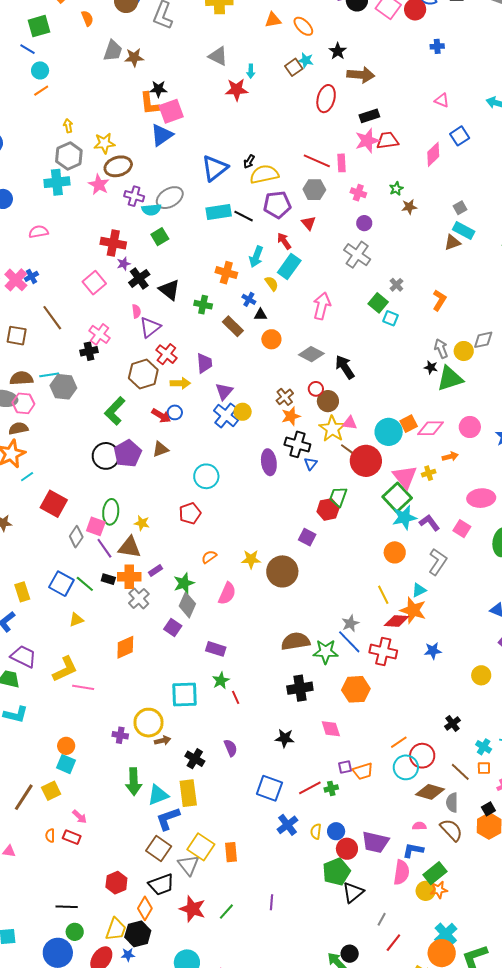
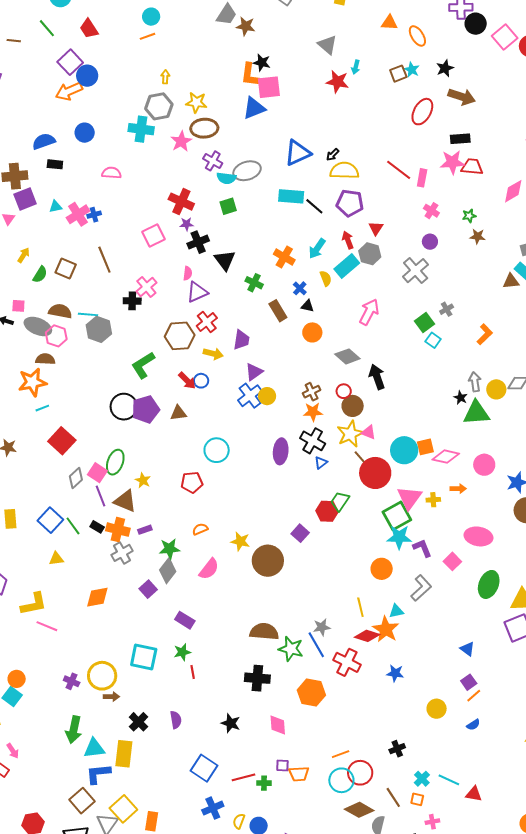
gray hexagon: (314, 190) -> (370, 254), moved

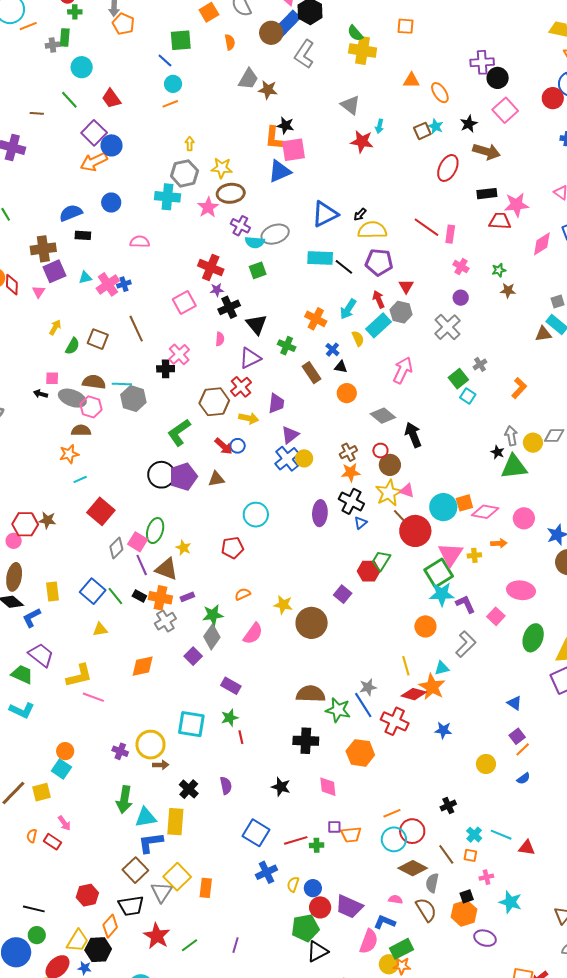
pink square: (505, 37) -> (505, 110), moved
pink star: (452, 162) -> (516, 205), moved
purple triangle: (197, 292) -> (250, 358), moved
orange star: (32, 382) -> (69, 454), size x0.7

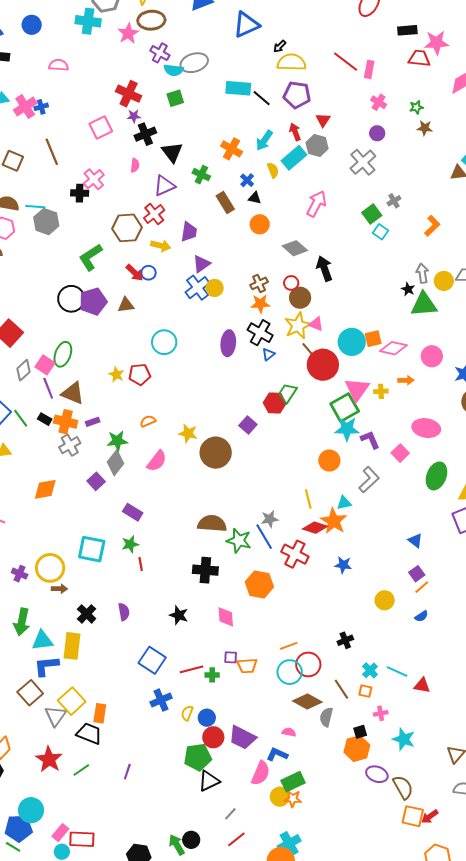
blue triangle: (325, 214) -> (246, 25), moved
yellow star: (183, 548) -> (116, 375), moved
black trapezoid: (131, 906) -> (89, 734), moved, turned -152
brown semicircle: (426, 910) -> (403, 787), moved

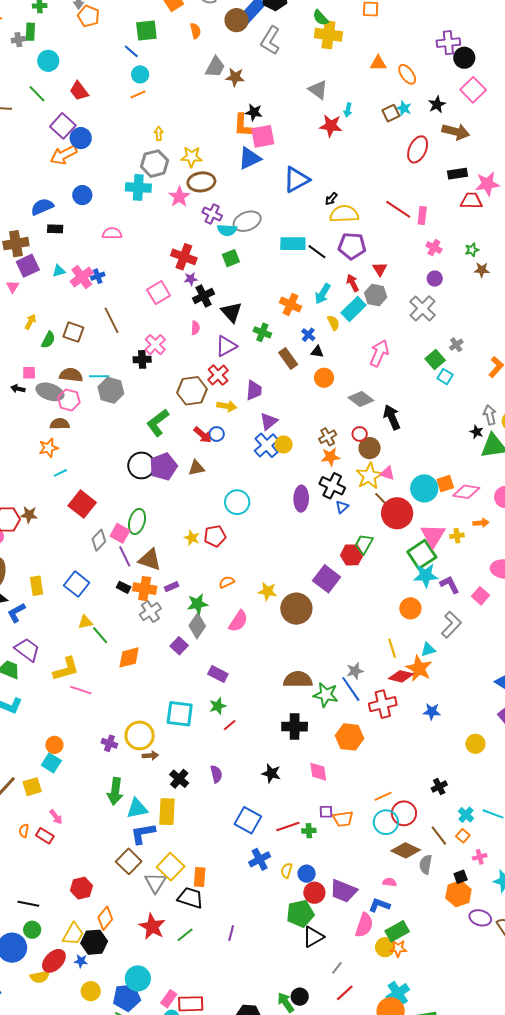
green line: (21, 418) -> (100, 635), moved
purple square: (248, 425) -> (327, 579), size x1.5
red cross: (295, 554) -> (383, 704), turned -36
red line: (141, 564) -> (230, 725), turned 64
orange square: (365, 691) -> (463, 836), turned 32

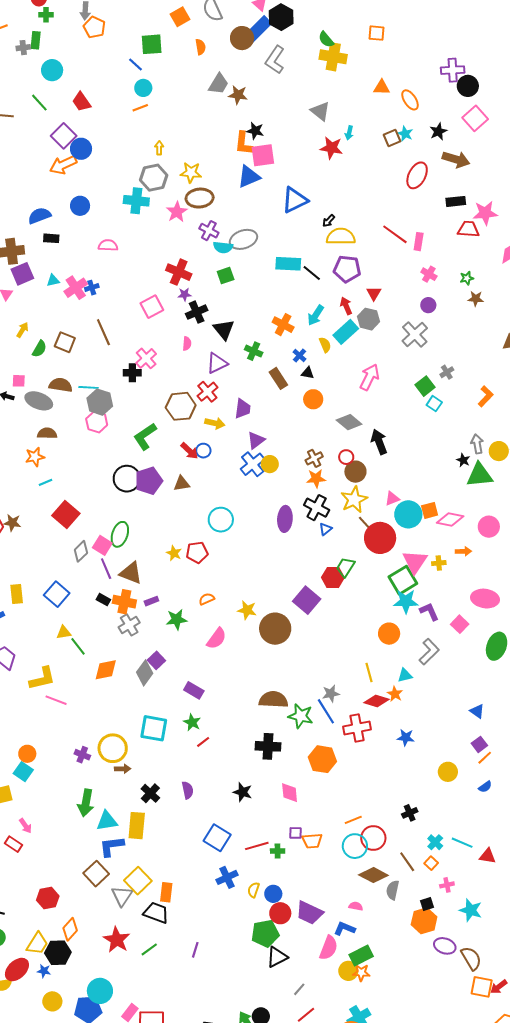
pink hexagon: (69, 400) -> (97, 422), moved
pink triangle: (387, 473) -> (392, 499), moved, turned -42
gray diamond: (197, 626) -> (145, 673), moved
orange star: (419, 668) -> (395, 694), size x0.6
green star: (218, 706) -> (192, 722), turned -30

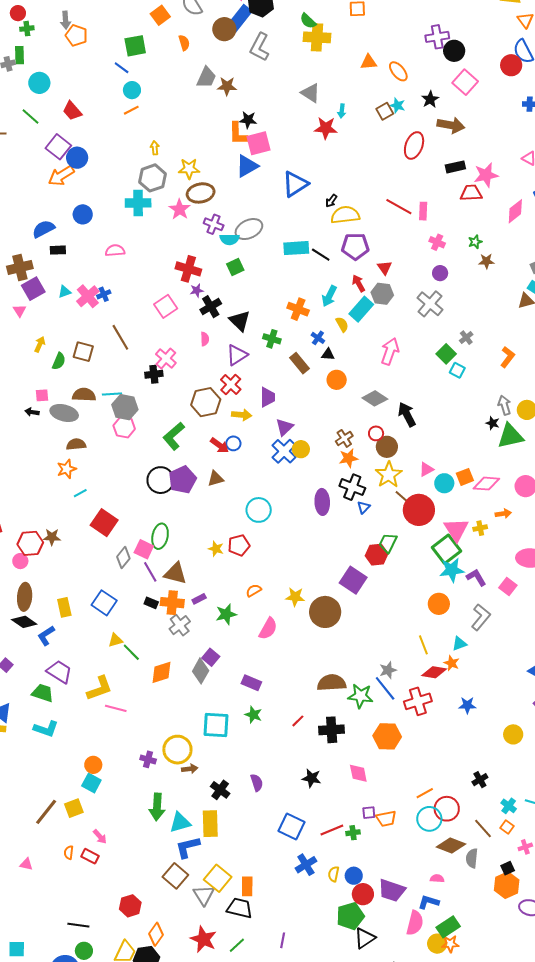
cyan circle: (408, 514) -> (444, 483), size x0.7
red line: (203, 742) -> (298, 721), moved

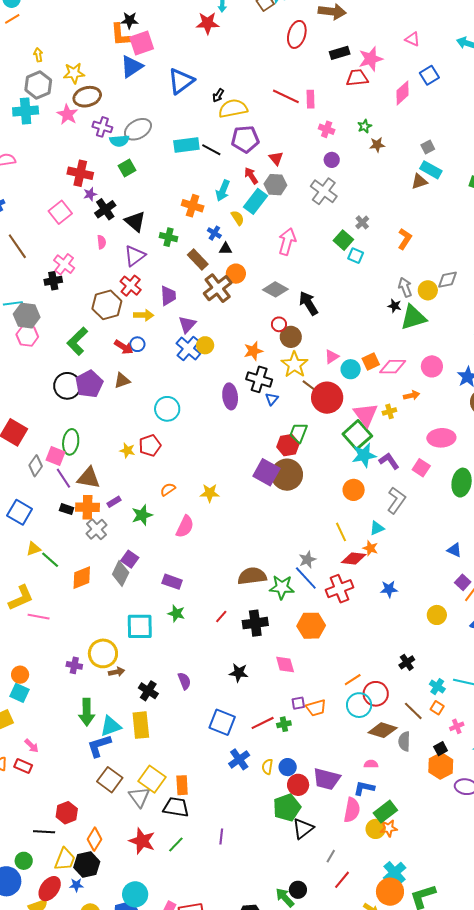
brown cross: (344, 438) -> (218, 288), moved, size x1.6
brown circle: (325, 612) -> (287, 475), moved
blue L-shape: (188, 847) -> (99, 746), moved
black line: (78, 925) -> (44, 832), moved

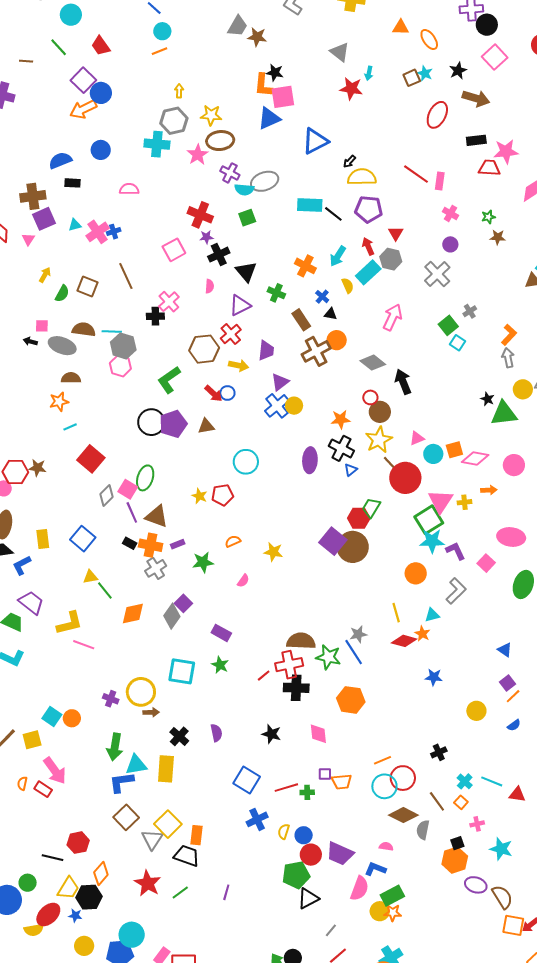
gray arrow: (405, 287) -> (508, 358), moved
pink semicircle: (185, 527) -> (243, 581), size x0.6
red cross: (339, 589) -> (289, 665), moved
orange circle: (20, 675) -> (72, 718), moved
pink arrow: (32, 746) -> (55, 771), size x1.8

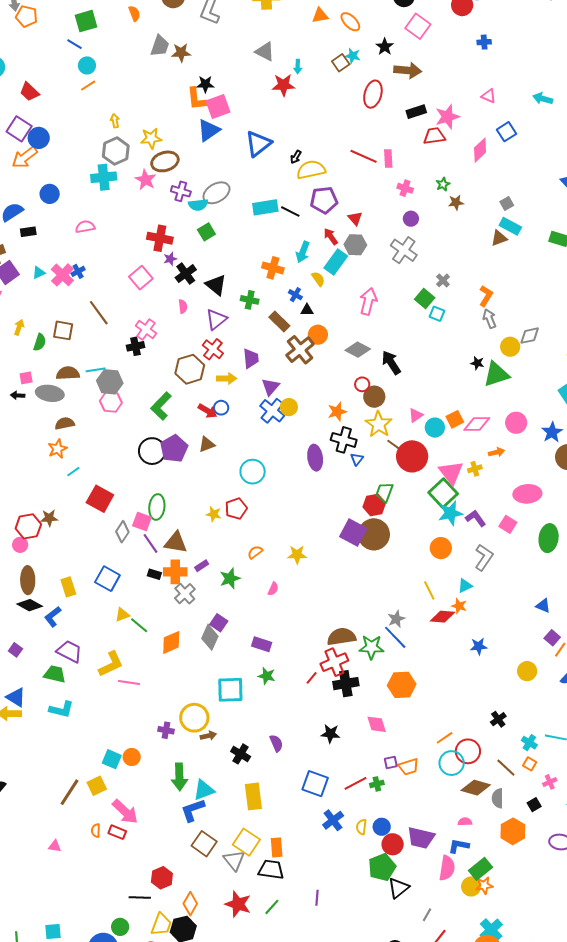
yellow rectangle: (166, 769) -> (253, 796), moved
orange hexagon: (455, 860) -> (513, 831), moved

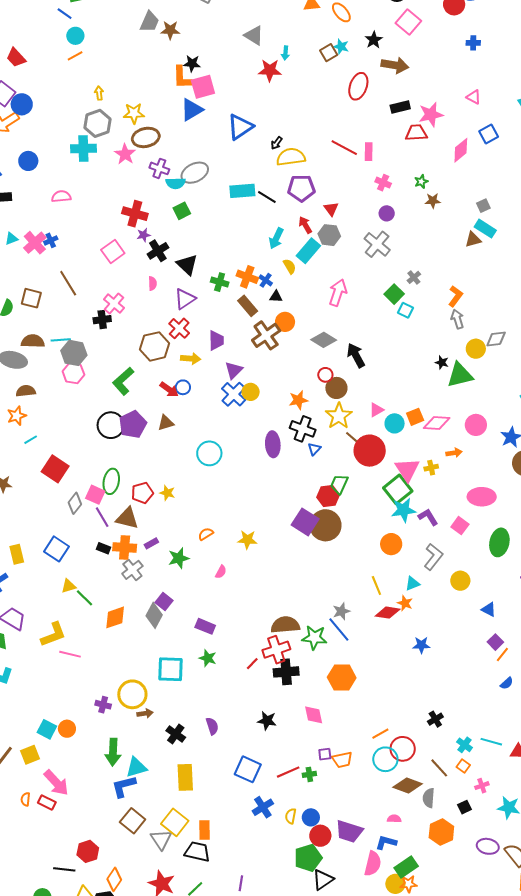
orange cross: (273, 268) -> (247, 277), moved
red pentagon: (236, 509) -> (142, 493), moved
yellow circle: (527, 671) -> (460, 581), moved

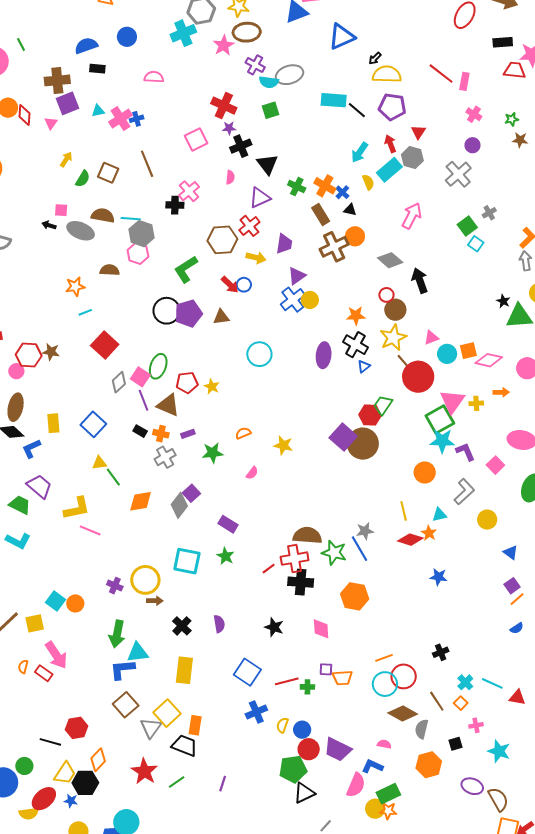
cyan cross: (83, 149) -> (183, 33), turned -30
brown semicircle: (26, 391) -> (110, 270), moved
orange cross: (125, 547) -> (161, 434), size x0.7

